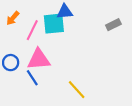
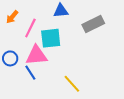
cyan square: (54, 24) -> (51, 38), moved
gray rectangle: (113, 25) -> (93, 24), moved, size x1.5

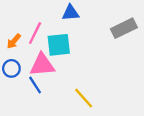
orange arrow: (12, 17) -> (14, 41), moved
gray rectangle: (93, 24) -> (124, 28), moved

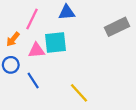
pink line: (35, 33) -> (32, 19), moved
pink triangle: (42, 65) -> (36, 50), moved, size x0.7

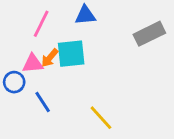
orange arrow: (13, 39) -> (50, 58), moved
pink triangle: (36, 50) -> (33, 64), moved

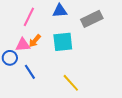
gray rectangle: (149, 34) -> (92, 19), moved
cyan square: (71, 54) -> (63, 42), moved

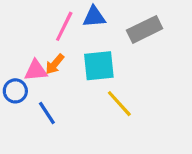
pink line: (29, 17) -> (64, 26), moved
yellow line: (71, 83) -> (119, 104), moved

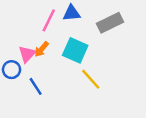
cyan square: (99, 66) -> (75, 50), turned 30
pink triangle: (36, 70) -> (27, 54), turned -42

